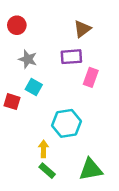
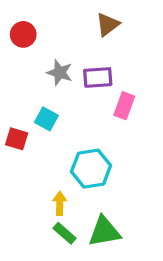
brown triangle: (82, 29) -> (108, 24), moved
gray star: (28, 59) -> (60, 73), moved
green triangle: (91, 169) -> (104, 232), moved

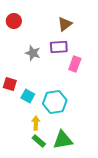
brown triangle: (108, 24) -> (65, 24), moved
gray star: (60, 73) -> (33, 53), moved
cyan square: (46, 119) -> (28, 96), moved

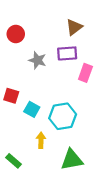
red circle: (14, 21) -> (16, 34), moved
green rectangle: (39, 141) -> (13, 161), moved

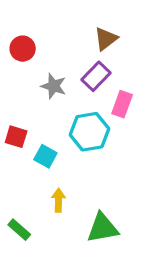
purple rectangle: (67, 53) -> (96, 76), turned -42
cyan hexagon: (63, 116) -> (89, 132), moved

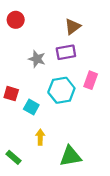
red circle: (23, 49) -> (16, 20), moved
purple rectangle: (96, 76) -> (66, 52), turned 36
pink rectangle: (122, 104) -> (91, 80), moved

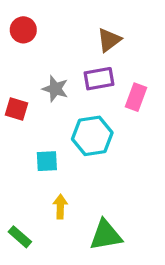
pink rectangle: (91, 80) -> (136, 97), moved
red square: (11, 94) -> (17, 109), moved
cyan square: (31, 107) -> (47, 161), turned -32

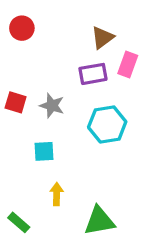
gray star: (55, 89) -> (52, 106), moved
pink rectangle: (136, 97) -> (128, 64), moved
cyan hexagon: (92, 136) -> (107, 124), moved

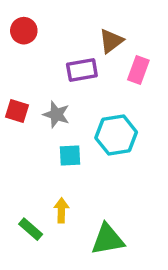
purple rectangle: (93, 74) -> (82, 70), moved
cyan square: (44, 151) -> (70, 156), moved
green rectangle: (19, 222) -> (31, 229), moved

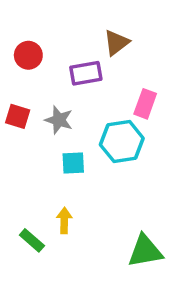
red circle: (24, 31) -> (28, 55), moved
pink rectangle: (138, 70) -> (145, 104), moved
green triangle: (108, 239) -> (145, 251), moved

